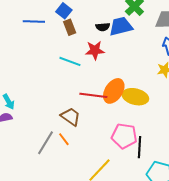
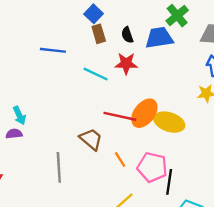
blue line: (34, 21) -> (53, 50), moved
black semicircle: (103, 27) -> (127, 35), moved, turned 72
orange line: (64, 139) -> (120, 160), moved
gray line: (45, 143) -> (59, 167), turned -40

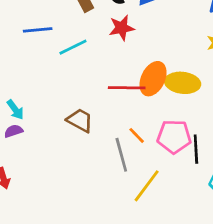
cyan line: (96, 74) -> (73, 47), moved, turned -40
brown trapezoid: (91, 139) -> (80, 120), moved
gray line: (59, 167) -> (121, 155), moved

